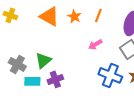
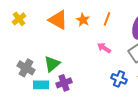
yellow cross: (10, 15) -> (19, 19), turned 32
pink arrow: (95, 44) -> (104, 48), turned 64
blue cross: (110, 75) -> (119, 79), size x0.7

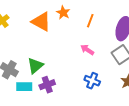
orange star: (83, 20) -> (63, 13), moved
blue cross: (119, 79) -> (92, 81), moved

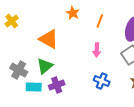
orange triangle: (41, 22) -> (49, 39), moved
pink arrow: (87, 50) -> (97, 50), turned -120

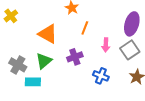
orange line: (100, 21) -> (85, 28), moved
pink arrow: (97, 50) -> (106, 45), moved
purple cross: (57, 85) -> (75, 57), moved

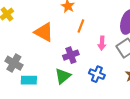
green triangle: (44, 61) -> (63, 76), moved

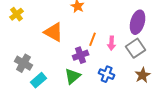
orange line: (81, 26) -> (93, 39), moved
cyan rectangle: (29, 80) -> (39, 80), turned -42

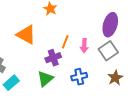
blue cross: (107, 74) -> (79, 77), turned -35

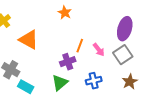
orange triangle: (26, 35) -> (29, 40), moved
pink arrow: (84, 46) -> (99, 50), turned -40
cyan rectangle: (11, 83) -> (26, 87), turned 70

